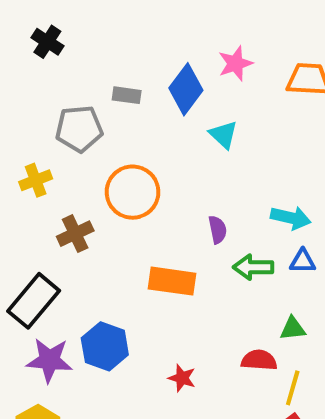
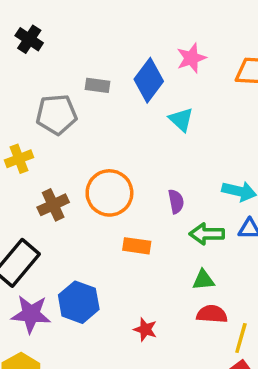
orange circle: (133, 192) -> (109, 193), moved
orange rectangle: (172, 281) -> (137, 246), size x0.7
green triangle: (293, 329) -> (203, 280), moved

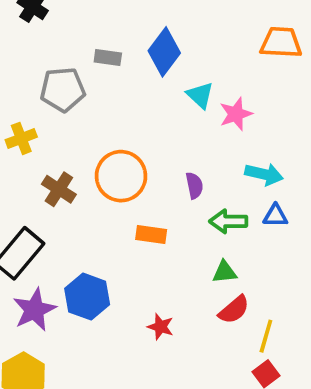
pink star: (191, 58) -> (236, 114), moved
brown cross: (53, 205) -> (59, 189), turned -32
purple star: (31, 314) -> (34, 310), turned -30
red semicircle: (212, 314) -> (234, 310), turned 136

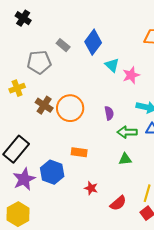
gray rectangle: (108, 58) -> (63, 45), turned 32
brown cross: (59, 189) -> (44, 105), moved
orange rectangle: (151, 234) -> (79, 152), moved
red semicircle: (234, 310) -> (118, 203), moved

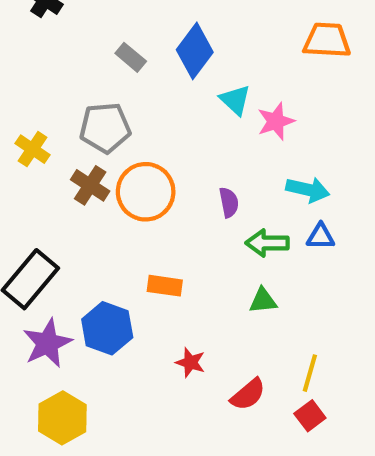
gray pentagon: (39, 62) -> (105, 128), moved
yellow cross: (17, 88) -> (33, 149), turned -35
yellow hexagon: (18, 214) -> (62, 418), moved

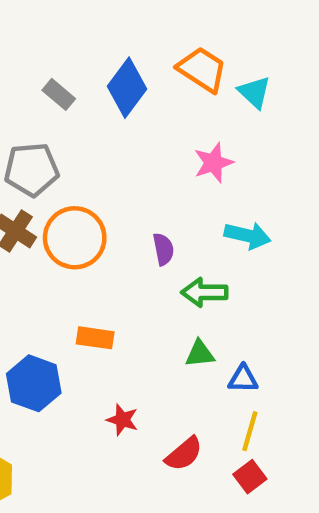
orange trapezoid: (327, 40) -> (202, 69), moved, turned 30
cyan triangle: (235, 100) -> (254, 92), moved
blue triangle: (321, 237) -> (243, 379), moved

